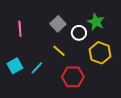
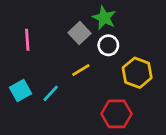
green star: (96, 22) -> (104, 18), moved
yellow line: (59, 51) -> (81, 70), turned -72
red hexagon: (73, 77) -> (117, 114), moved

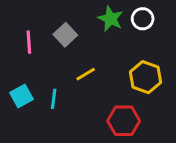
gray square: (79, 33) -> (65, 35), moved
white circle: (108, 45) -> (143, 19), moved
cyan line: (51, 93) -> (54, 99), turned -36

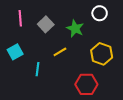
green star: (111, 19) -> (75, 28), moved
pink line: (29, 42) -> (20, 18), moved
cyan square: (22, 96) -> (15, 52), moved

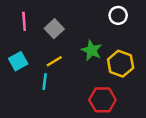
green star: (75, 28) -> (92, 50), moved
yellow line: (60, 52) -> (54, 61), moved

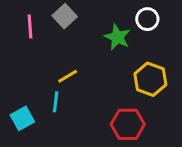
gray square: (54, 29) -> (65, 16), moved
green star: (92, 50) -> (117, 37), moved
cyan square: (18, 61) -> (22, 118), moved

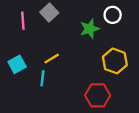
green star: (117, 37) -> (90, 29), turned 30
cyan square: (22, 118) -> (17, 64), moved

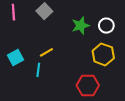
white circle: (113, 15) -> (106, 26), moved
pink line: (23, 21) -> (13, 12), moved

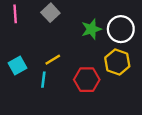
white circle: (106, 26) -> (121, 29), size x1.5
red hexagon: (88, 85) -> (87, 80), moved

